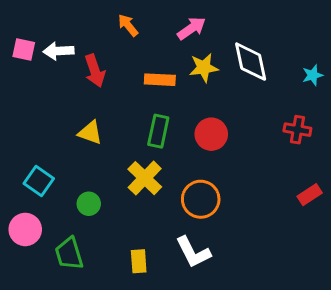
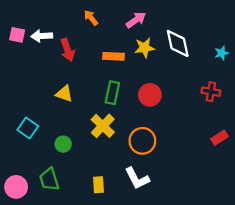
pink circle: (25, 229) -> (16, 187), moved

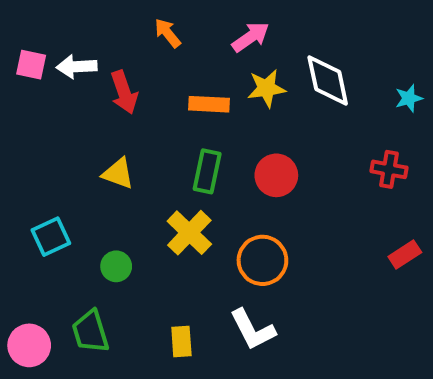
cyan square: (28, 128) -> (51, 237), turned 30

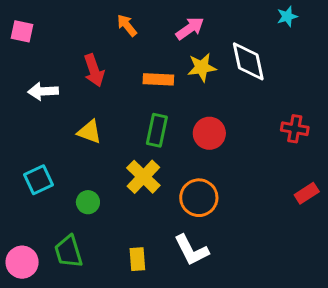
pink square: (31, 65) -> (22, 31), moved
white arrow: (77, 67) -> (43, 91), moved
cyan star: (409, 98) -> (287, 16), moved

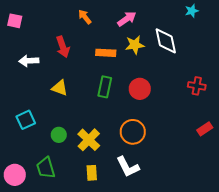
yellow cross: (143, 177) -> (89, 140), moved

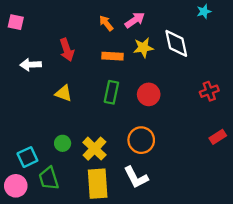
orange arrow: (85, 17) -> (106, 23), moved
red cross: (197, 86) -> (209, 91), turned -30
cyan square: (26, 120) -> (27, 157), moved
yellow rectangle: (92, 173) -> (98, 184), size x1.8

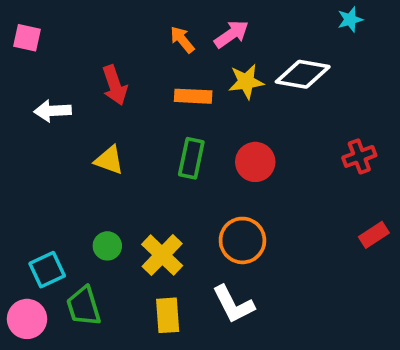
white diamond: (176, 43) -> (303, 74), turned -68
yellow rectangle: (98, 184) -> (168, 315), size x0.7

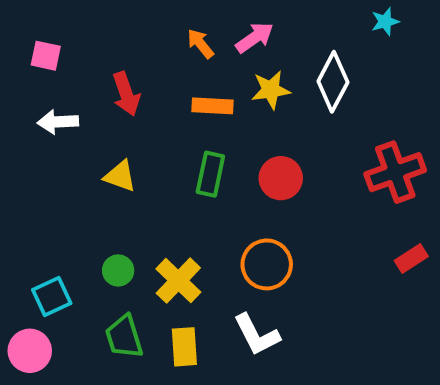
pink square: (27, 38) -> (46, 56), moved
white diamond: (303, 74) -> (333, 82), turned -72
red cross: (359, 156) -> (395, 172), size x1.6
green trapezoid: (84, 306) -> (124, 337), moved

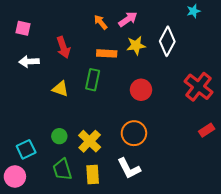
red cross: (395, 172) -> (199, 87), turned -32
green rectangle: (210, 174) -> (93, 80), moved

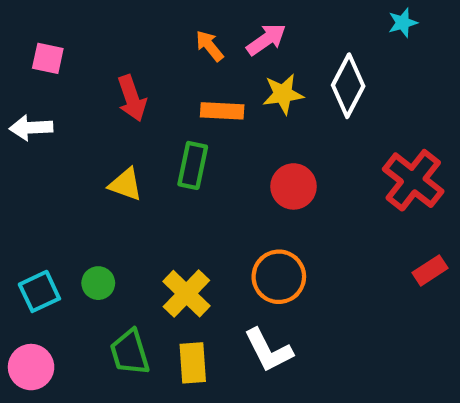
white arrow: (29, 62) -> (31, 128), moved
green circle: (59, 136) -> (98, 283), moved
cyan square: (26, 149) -> (39, 291), moved

